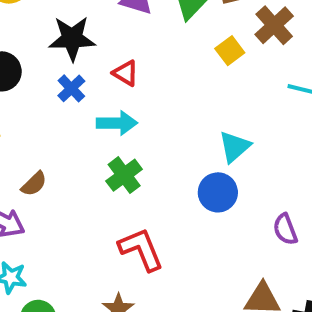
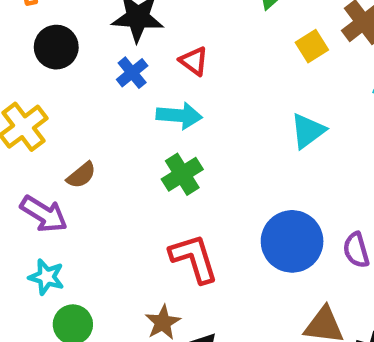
cyan triangle: (234, 147) -> (308, 131), moved
blue circle: (218, 192) -> (292, 241), moved, size x1.4

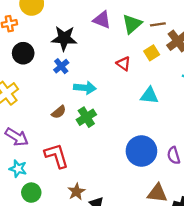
red triangle: (194, 61) -> (123, 64), moved
cyan triangle: (308, 131) -> (149, 96), turned 42
brown semicircle: (81, 175) -> (59, 112), moved
red L-shape: (194, 258) -> (56, 156), moved

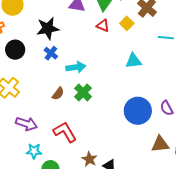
red triangle: (123, 64) -> (103, 25), moved

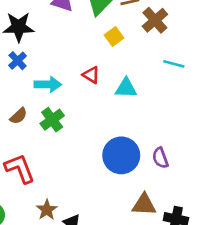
yellow square: (127, 23) -> (114, 37), moved
red triangle: (103, 25) -> (91, 75), moved

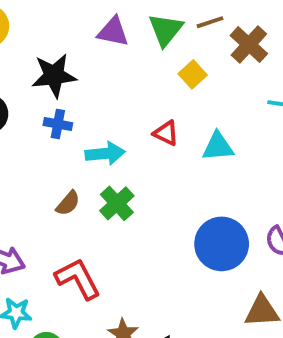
blue cross: (18, 61) -> (58, 124), turned -30

